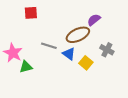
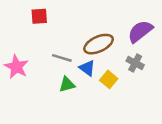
purple semicircle: (94, 20) -> (140, 31), moved, size x1.5
green triangle: (26, 67) -> (67, 84), moved

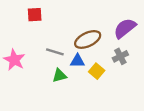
gray cross: (135, 63) -> (120, 56), turned 35
blue triangle: (87, 68) -> (78, 61), turned -35

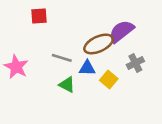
purple semicircle: (125, 28) -> (121, 31), moved
green triangle: (59, 76) -> (67, 85), turned 42

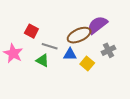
red square: (39, 16) -> (31, 31), moved, turned 32
green triangle: (67, 85) -> (43, 60), moved

